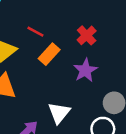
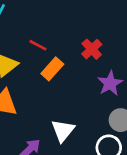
purple star: (85, 70) -> (110, 83), moved

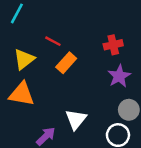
red cross: (92, 49) -> (113, 45), moved, turned 30

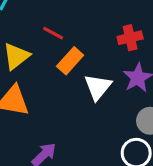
white triangle: (76, 119) -> (98, 87), moved

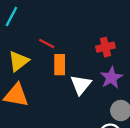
orange rectangle: (70, 61) -> (60, 65), turned -42

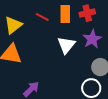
red line: (47, 43) -> (42, 17), moved
orange rectangle: (60, 65) -> (65, 14), moved

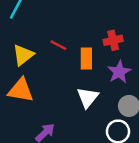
orange rectangle: (65, 14) -> (86, 59), moved
white triangle: (66, 45) -> (88, 97), moved

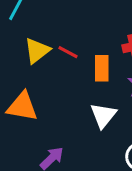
yellow triangle: (23, 55) -> (37, 51), moved

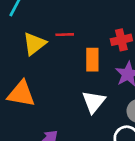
red line: (68, 52) -> (65, 35), moved, turned -30

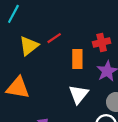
red line: (65, 35) -> (54, 38), turned -32

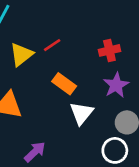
orange rectangle: (77, 59) -> (64, 84), moved, turned -54

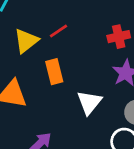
orange rectangle: (64, 84) -> (54, 72), moved, turned 40

